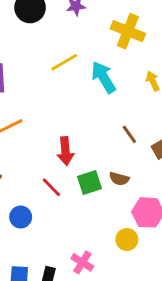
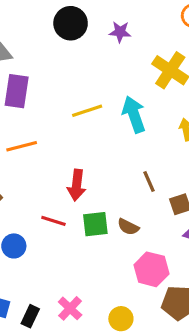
yellow line: (64, 62) -> (87, 111), moved
red line: (51, 187) -> (53, 221), turned -40
yellow circle: (127, 240) -> (121, 319), moved

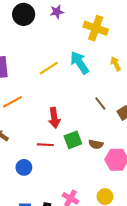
brown semicircle: (128, 227) -> (96, 144), moved

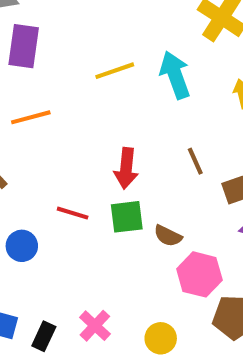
red arrow: (54, 118) -> (126, 168), moved

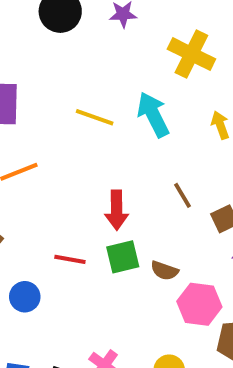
yellow line: (115, 71) -> (95, 117), turned 45

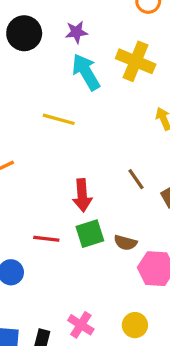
cyan arrow: (153, 115) -> (86, 72), moved

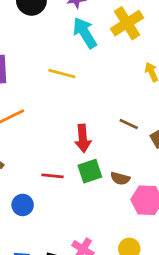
yellow cross: (136, 61) -> (127, 23), turned 36
brown line: (136, 179) -> (129, 124), turned -30

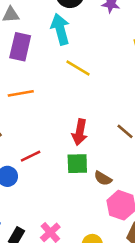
cyan arrow: (85, 33) -> (60, 29), moved
red line: (53, 176) -> (31, 156), moved, turned -48

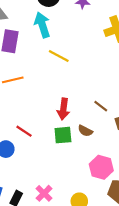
red line: (31, 156) -> (24, 131), turned 63
brown semicircle: (103, 178) -> (85, 131), moved

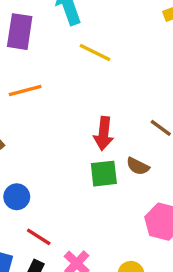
red line: (24, 131) -> (39, 237), moved

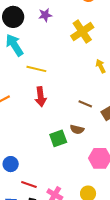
red arrow: (104, 133) -> (41, 97), moved

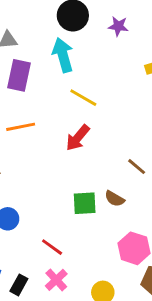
red arrow: (41, 97) -> (78, 138), turned 30
red line: (29, 184) -> (52, 247), moved

